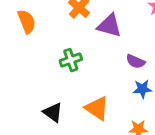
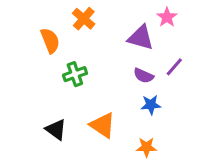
orange semicircle: (27, 21) -> (50, 41), moved
purple triangle: (109, 26) -> (141, 38), moved

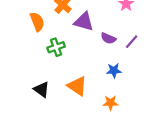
purple triangle: (141, 38) -> (84, 22), moved
purple semicircle: (144, 76) -> (108, 38), moved

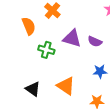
purple triangle: (84, 22) -> (72, 38), moved
green cross: (56, 47) -> (46, 50), turned 35

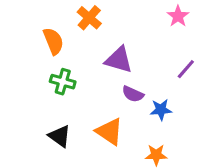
purple semicircle: (95, 42) -> (133, 94), moved
green cross: (46, 50) -> (63, 82), moved

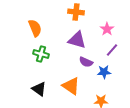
pink star: (178, 16) -> (107, 29), moved
orange cross: (89, 18) -> (76, 12), moved, turned -35
purple line: (186, 69) -> (112, 50), moved

